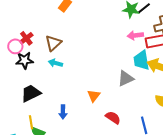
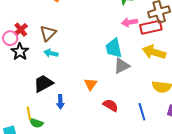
black star: (24, 60) -> (20, 52), turned -30
cyan trapezoid: (141, 60) -> (114, 48), moved
black trapezoid: (31, 93) -> (43, 84), moved

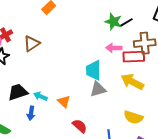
cyan arrow: (51, 53) -> (40, 96), moved
orange triangle: (91, 84) -> (64, 102), turned -32

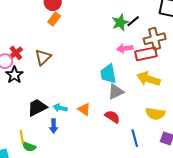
green star: (113, 22) -> (120, 22), turned -30
red semicircle: (80, 126) -> (112, 117), moved

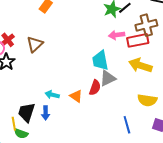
black trapezoid: (37, 107) -> (27, 112), moved, turned -45
red semicircle: (112, 117) -> (95, 88), moved, turned 77

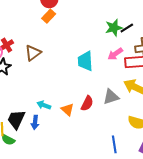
pink arrow: (117, 35) -> (115, 54), turned -35
cyan trapezoid: (100, 60) -> (85, 61), moved
gray triangle: (108, 78) -> (111, 97), moved

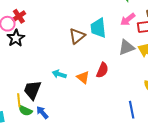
brown triangle: (33, 53) -> (77, 36), moved
gray triangle: (111, 97) -> (126, 47), moved
blue arrow: (35, 122) -> (42, 112), moved, turned 136

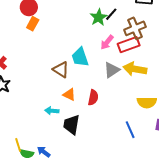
brown triangle: (77, 36) -> (61, 70), turned -36
orange triangle: (83, 77) -> (69, 95), moved
black trapezoid: (32, 90) -> (71, 125), moved

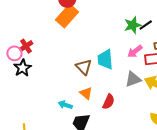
orange rectangle: (33, 24) -> (67, 16), size x1.6

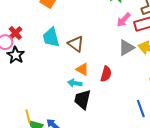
cyan trapezoid: (105, 59) -> (51, 37), moved
cyan arrow: (65, 105) -> (75, 83), moved

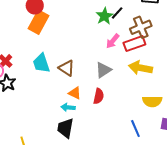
gray triangle: (126, 48) -> (103, 70), moved
black trapezoid: (83, 99) -> (65, 128), moved

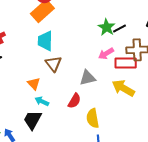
green star: (104, 16) -> (107, 27), turned -30
cyan trapezoid: (41, 63) -> (45, 41), moved
orange triangle: (75, 93) -> (34, 84), moved
yellow semicircle: (152, 101) -> (93, 118), moved, turned 60

